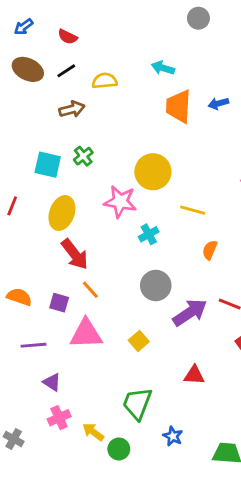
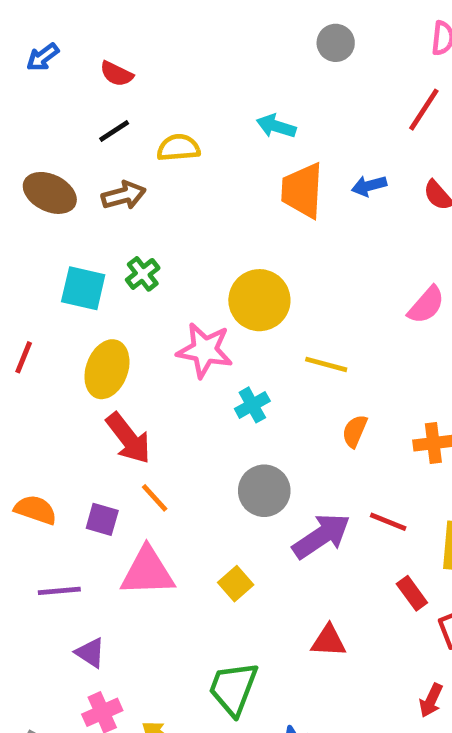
brown ellipse: (28, 69) -> (50, 193), moved

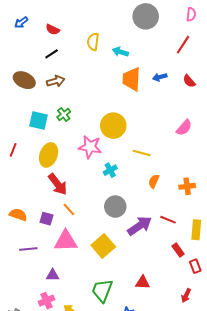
gray circle: (336, 43) -> (146, 16), size x1.6
yellow semicircle: (178, 148) -> (93, 42), moved, turned -78
yellow square: (236, 584) -> (103, 246), size x1.6
red triangle: (329, 641) -> (143, 282), moved
purple triangle: (90, 653) -> (53, 275), moved, turned -32

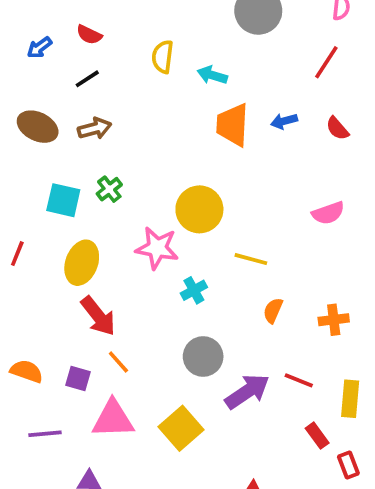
blue arrow: (21, 22) -> (39, 48), moved
pink semicircle: (184, 128) -> (328, 213), turned 30

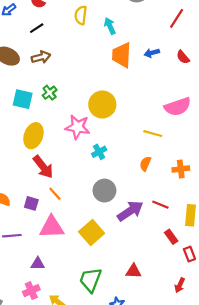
cyan arrow: (212, 75) -> (110, 26), turned 49
pink semicircle: (328, 213) -> (178, 107), size x1.4
yellow line: (251, 259) -> (153, 134), moved

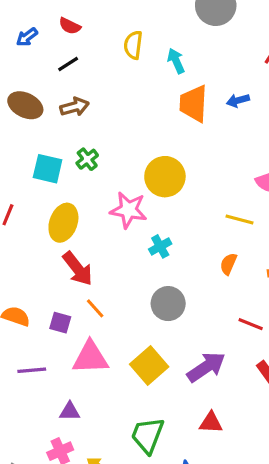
purple arrow: (130, 211) -> (206, 367), moved

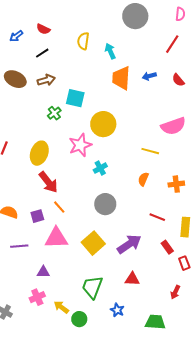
cyan square: (48, 169) -> (75, 98), moved
pink star: (128, 210) -> (80, 145), turned -30
purple square: (60, 323) -> (37, 216), turned -32

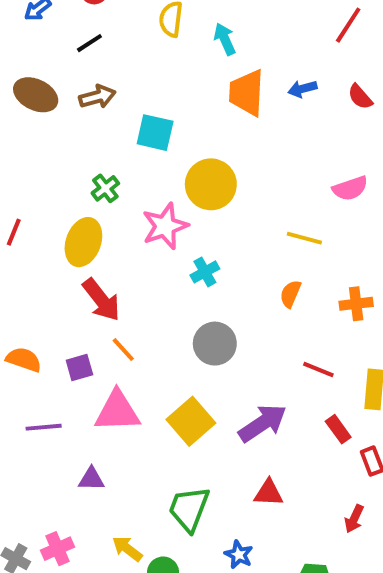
green cross: (54, 113) -> (105, 188), moved
pink semicircle: (173, 126) -> (350, 188), size x0.7
pink cross: (37, 297) -> (58, 549), moved

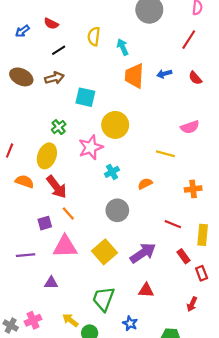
black line: (89, 43) -> (59, 50), moved
orange semicircle: (290, 294) -> (145, 184), moved, turned 40
orange semicircle: (24, 360) -> (24, 181), moved

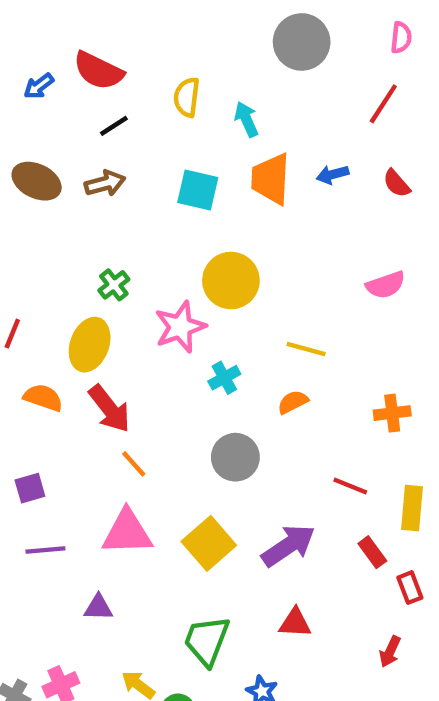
red semicircle: (51, 24) -> (98, 71), size x1.6
cyan square: (85, 97) -> (198, 190), moved
yellow line: (165, 154) -> (306, 349), moved
purple square: (45, 223) -> (30, 488), moved

